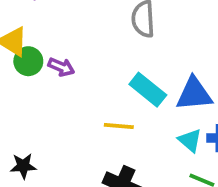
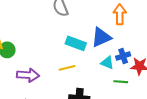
purple arrow: (61, 67) -> (28, 75), moved, size x1.5

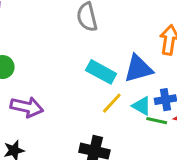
yellow line: (67, 68) -> (112, 103), moved, turned -42
green line: (121, 82) -> (157, 121), moved

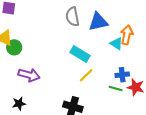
blue triangle: (138, 69) -> (98, 22), moved
cyan triangle: (142, 106) -> (116, 43), moved

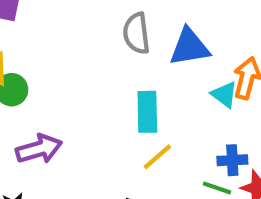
cyan rectangle: (80, 54) -> (147, 112), turned 54
purple arrow: (29, 75) -> (39, 149), turned -35

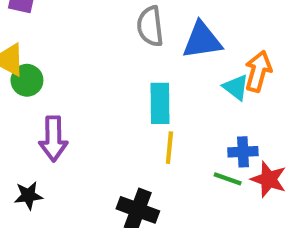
purple arrow: (39, 149) -> (53, 139), turned 105
yellow line: (157, 157) -> (169, 148), turned -44

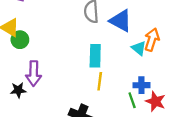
blue triangle: (202, 40) -> (121, 21), turned 35
green line: (228, 179) -> (132, 100), turned 49
black star: (28, 196) -> (18, 90), moved

